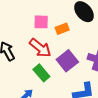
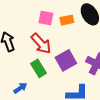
orange rectangle: (62, 29) -> (67, 20), moved

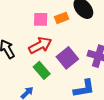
red arrow: (41, 44) -> (40, 45), turned -65

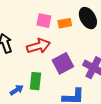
green rectangle: (42, 70) -> (35, 81), moved, turned 36

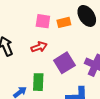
red arrow: (38, 46) -> (39, 47), size x0.7

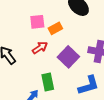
orange rectangle: (64, 22) -> (55, 28), moved

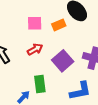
orange rectangle: (55, 28) -> (59, 25), moved

